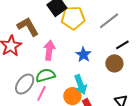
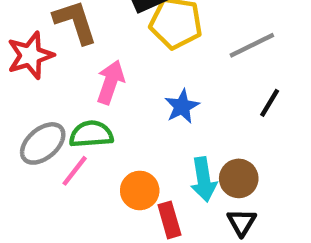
black line: (122, 45) -> (270, 103), turned -40
brown circle: (114, 63) -> (239, 178), moved
cyan arrow: (81, 85) -> (204, 179), moved

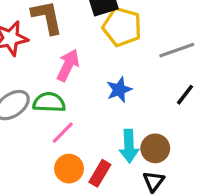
pink line: (75, 171) -> (63, 133), moved
orange circle: (140, 190) -> (69, 169), moved
red rectangle: (169, 220) -> (100, 173), turned 40

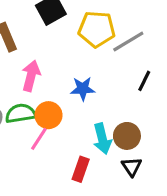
yellow pentagon: (122, 27) -> (97, 29), moved
blue star: (119, 90) -> (83, 89), turned 30
orange circle: (69, 169) -> (48, 115), moved

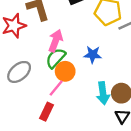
green semicircle: (21, 113) -> (56, 58), moved, turned -45
red rectangle: (81, 169) -> (47, 112), moved

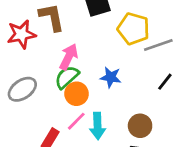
pink line: (56, 88) -> (76, 121), moved
cyan arrow: (103, 93) -> (97, 126), moved

